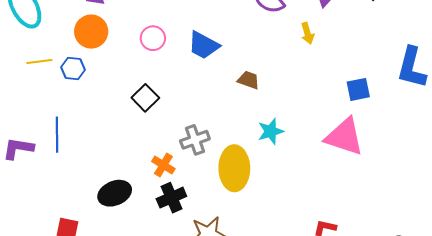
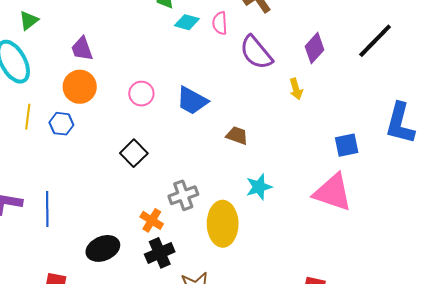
yellow line: (39, 61) -> (28, 117), turned -75
blue line: (57, 135) -> (47, 209), moved

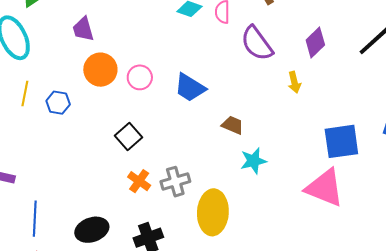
orange circle: (80, 87) -> (100, 70), moved
blue square: (347, 145) -> (341, 141), size x1.5
cyan star: (259, 187) -> (253, 161), moved
blue line: (47, 209) -> (35, 219), moved
orange cross: (152, 220) -> (139, 181), moved

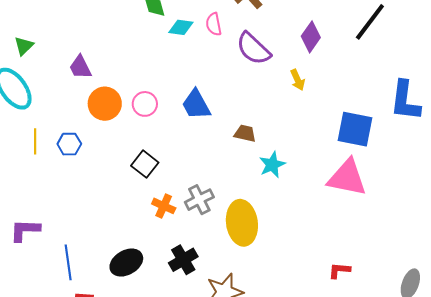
blue trapezoid: (190, 88) -> (196, 105), turned 40
blue square: (341, 141) -> (355, 129), turned 30

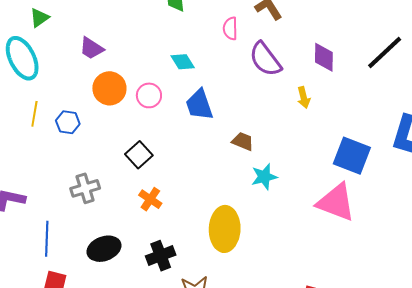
cyan diamond: (181, 27) -> (183, 62), moved, turned 40
purple diamond: (311, 37) -> (324, 57), turned -44
purple trapezoid: (80, 67) -> (92, 48), turned -40
gray cross: (199, 200) -> (85, 188), moved

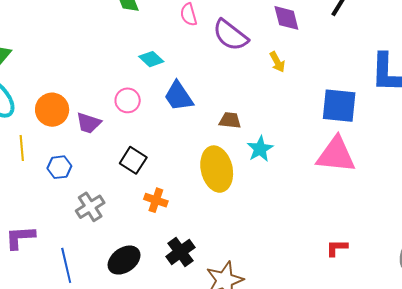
purple trapezoid: (92, 48) -> (89, 123), moved
orange circle: (109, 88) -> (52, 110), moved
blue hexagon: (68, 122) -> (59, 167), moved
yellow ellipse: (225, 229) -> (217, 169), moved

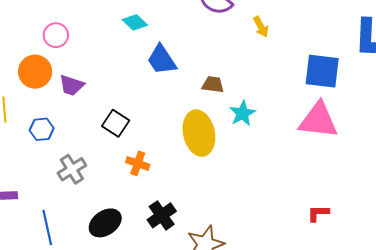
pink circle: (128, 100) -> (56, 35), moved

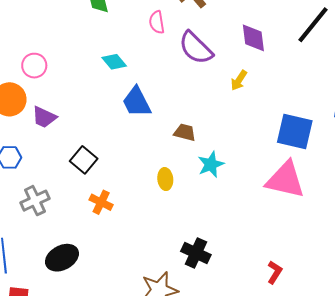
yellow arrow: (261, 27) -> (239, 80), turned 55
yellow ellipse: (199, 133) -> (165, 179), size x0.5
red L-shape: (318, 213) -> (275, 272), turned 115
black cross: (162, 215) -> (196, 253), moved, turned -36

